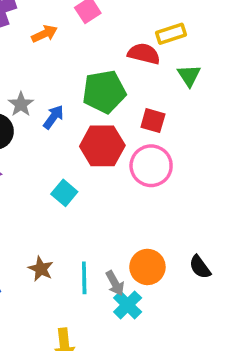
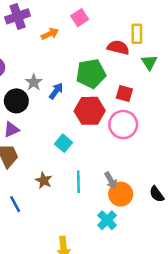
yellow rectangle: (171, 34) -> (137, 34), turned -72
brown star: (41, 269) -> (44, 180), moved
cyan line: (84, 278) -> (78, 182), moved
gray arrow: (115, 283) -> (111, 180), moved

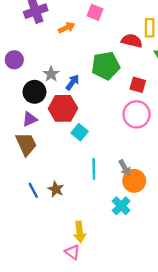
pink square: (80, 18) -> (95, 12), turned -35
red hexagon: (90, 111) -> (63, 108), moved
brown star: (44, 180) -> (56, 189), moved

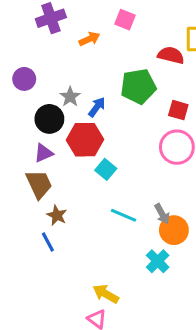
cyan line: (94, 169) -> (124, 215), turned -66
brown star: (56, 189) -> (57, 215), moved
yellow arrow: (80, 232) -> (106, 294), turned 126

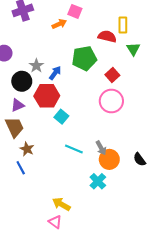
orange arrow: (89, 39) -> (59, 24), moved
red square: (178, 110) -> (112, 75), turned 32

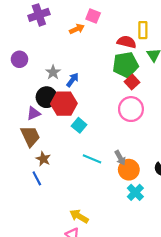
green pentagon: (84, 58) -> (126, 65), moved
black circle: (22, 81) -> (47, 97), moved
cyan cross: (98, 181) -> (135, 192), moved

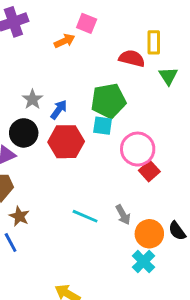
green pentagon: (126, 65) -> (108, 101), moved
red square: (132, 82) -> (149, 171), moved
red hexagon: (64, 104) -> (66, 142), moved
cyan square: (79, 125) -> (103, 126), moved, turned -32
orange circle: (129, 170) -> (149, 234), moved

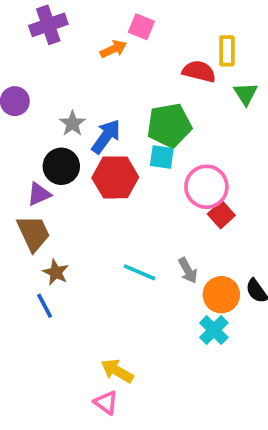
blue arrow: (59, 110) -> (106, 136), size x1.4

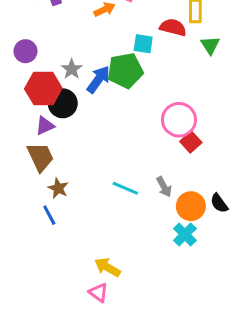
green pentagon: (169, 125) -> (125, 71), moved
cyan square: (162, 157) -> (143, 44), moved
red hexagon: (115, 177) -> (43, 88), moved

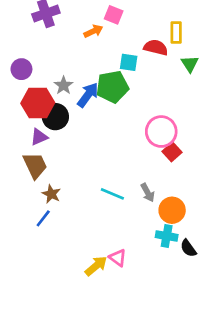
black semicircle: (219, 203) -> (188, 248), moved
blue line: (49, 215) -> (43, 218), turned 66
cyan cross: (185, 234) -> (167, 236), turned -35
yellow arrow: (107, 267) -> (96, 266), turned 110
pink triangle: (98, 293) -> (118, 258), moved

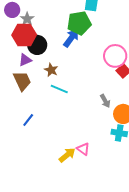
gray star: (64, 85) -> (27, 19), moved
blue arrow: (88, 95) -> (71, 38), moved
brown star: (51, 194) -> (51, 70), moved
cyan line: (112, 194) -> (59, 89), moved

